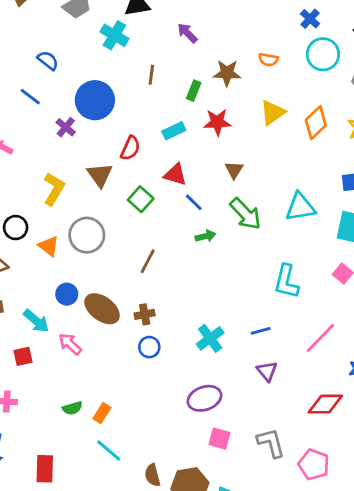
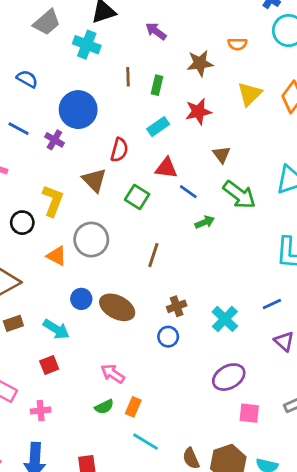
green rectangle: (194, 91) -> (157, 85), moved
blue line: (30, 97) -> (19, 129), moved
black circle: (16, 228) -> (22, 223), moved
brown cross: (145, 314) -> (177, 306), moved
pink arrow: (70, 344) -> (113, 374), moved

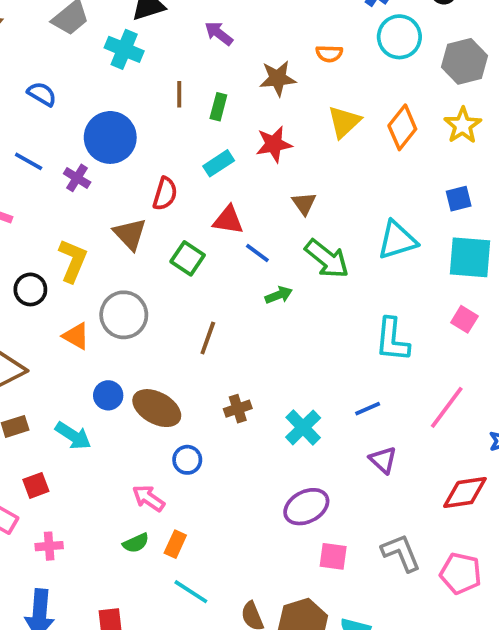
blue circle: (168, 337) -> (187, 460), moved
red square: (49, 365) -> (36, 485), moved

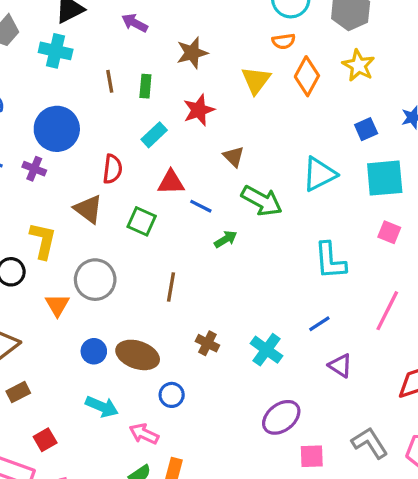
orange semicircle: (329, 54) -> (284, 41), moved
orange triangle: (76, 336) -> (57, 305), turned 40
brown cross: (238, 409) -> (207, 343), turned -35
cyan arrow: (73, 436) -> (102, 407), moved

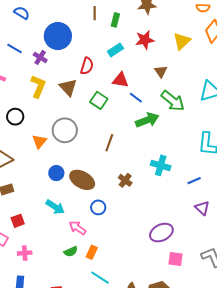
yellow triangle: (256, 80) -> (182, 41), moved
green arrow: (226, 239) -> (147, 120), size x1.6
yellow L-shape: (43, 241) -> (38, 86), moved
cyan cross: (267, 350) -> (161, 165), moved, turned -30

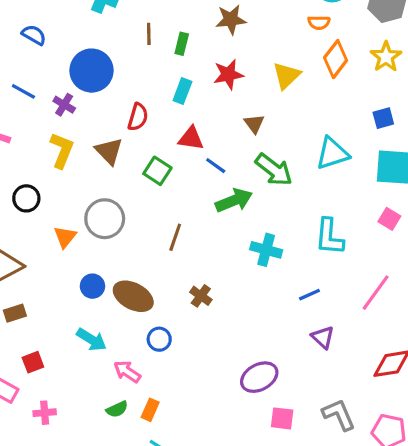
cyan rectangle: (115, 50) -> (182, 91), turned -35
cyan cross: (161, 165) -> (266, 250), moved

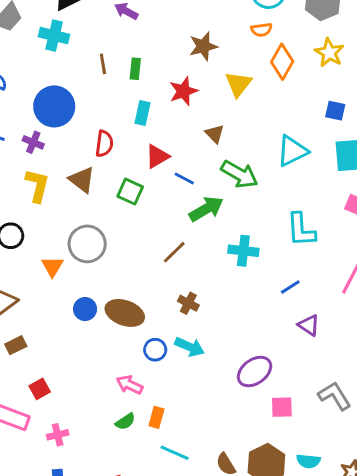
brown star: (231, 19) -> (203, 46), moved
blue square: (383, 118) -> (335, 111), turned 36
red triangle: (191, 138) -> (157, 156), turned -30
brown line: (175, 237) -> (174, 252), moved, turned 35
cyan arrow: (92, 340) -> (189, 347), moved

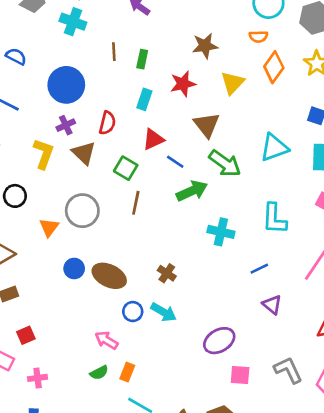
brown triangle: (215, 134) -> (207, 125), size x1.5
purple cross: (33, 142) -> (66, 125), moved, turned 36
brown line: (174, 252) -> (136, 203), moved, turned -40

